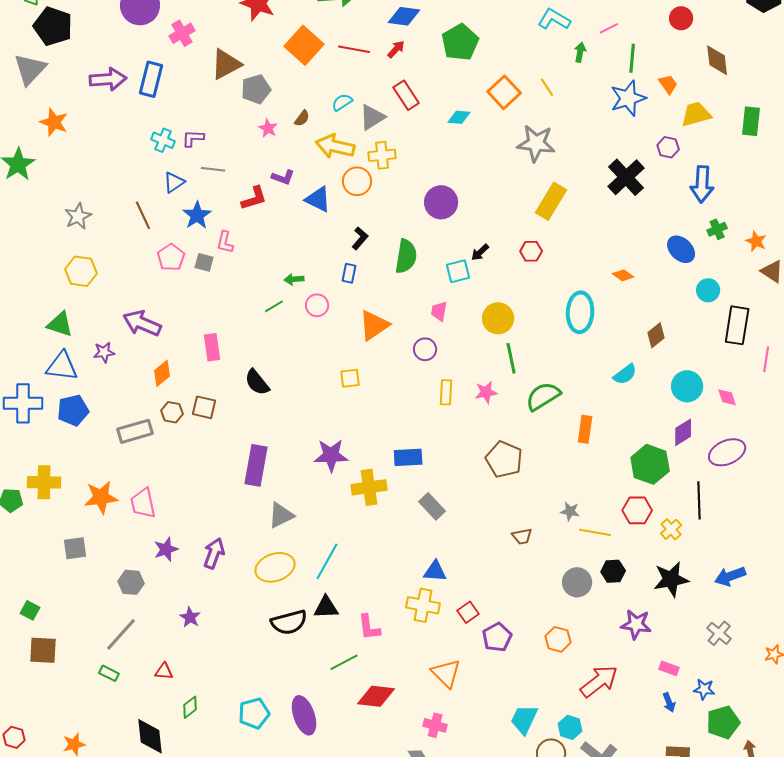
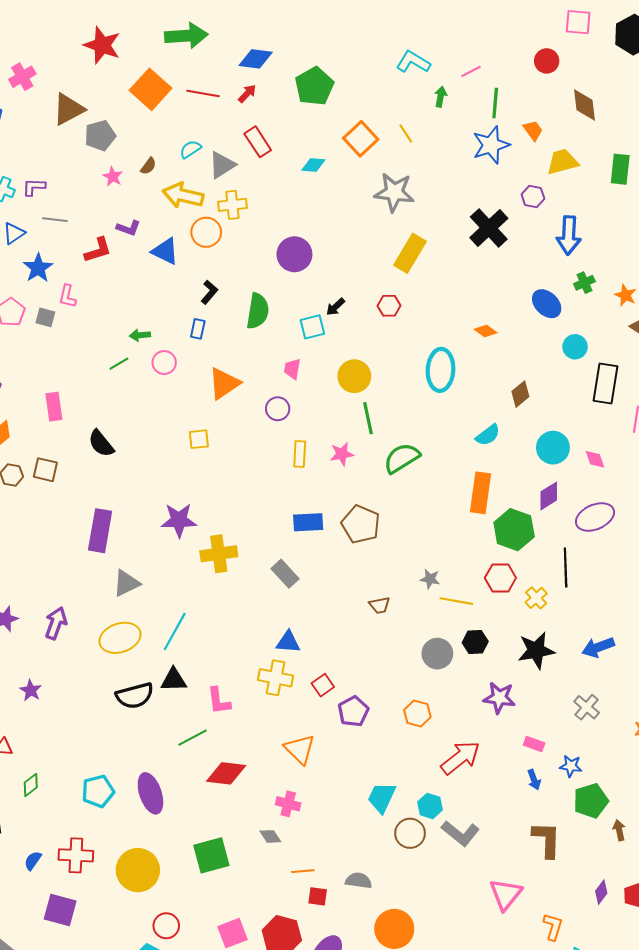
orange rectangle: (585, 429) -> (480, 493), moved, size x1.4
blue rectangle: (408, 457) -> (308, 522), moved

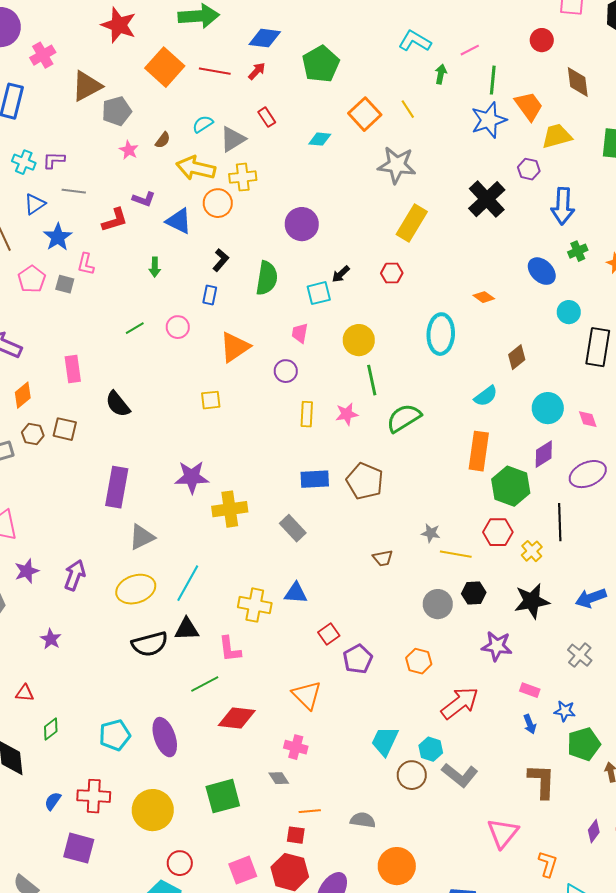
orange trapezoid: (533, 130) -> (529, 106), size x1.5
red rectangle: (258, 142) -> (267, 117), size x0.7
green arrow: (140, 335) -> (155, 267), moved, turned -84
yellow cross: (276, 678) -> (255, 605), moved
red square: (318, 896) -> (296, 835), moved

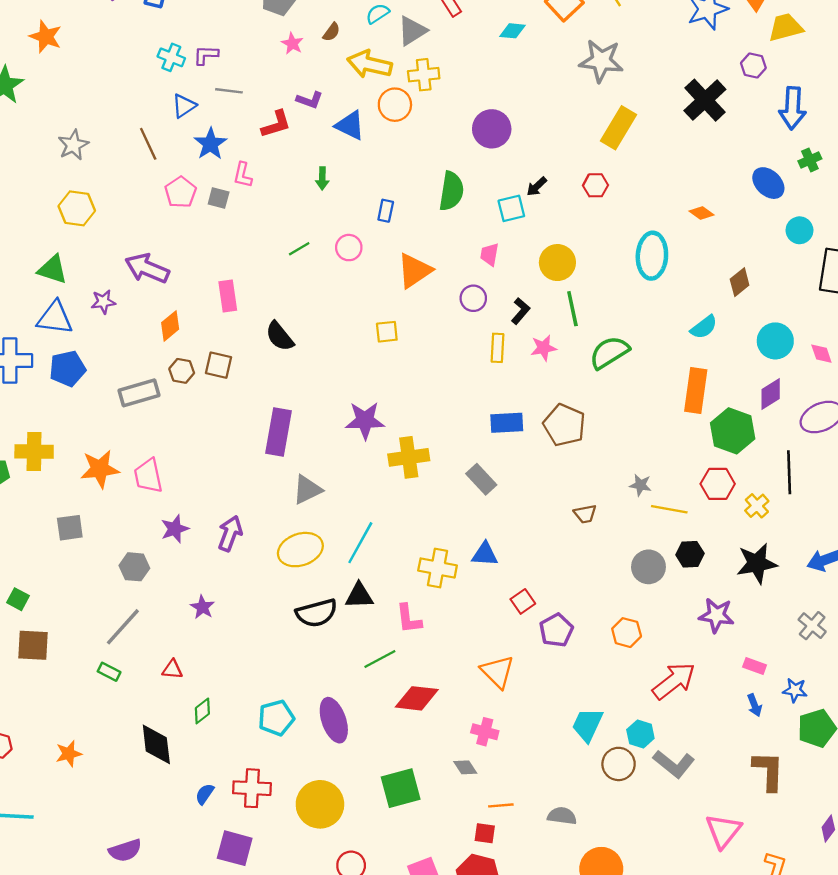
black L-shape: (221, 260) -> (521, 311), moved

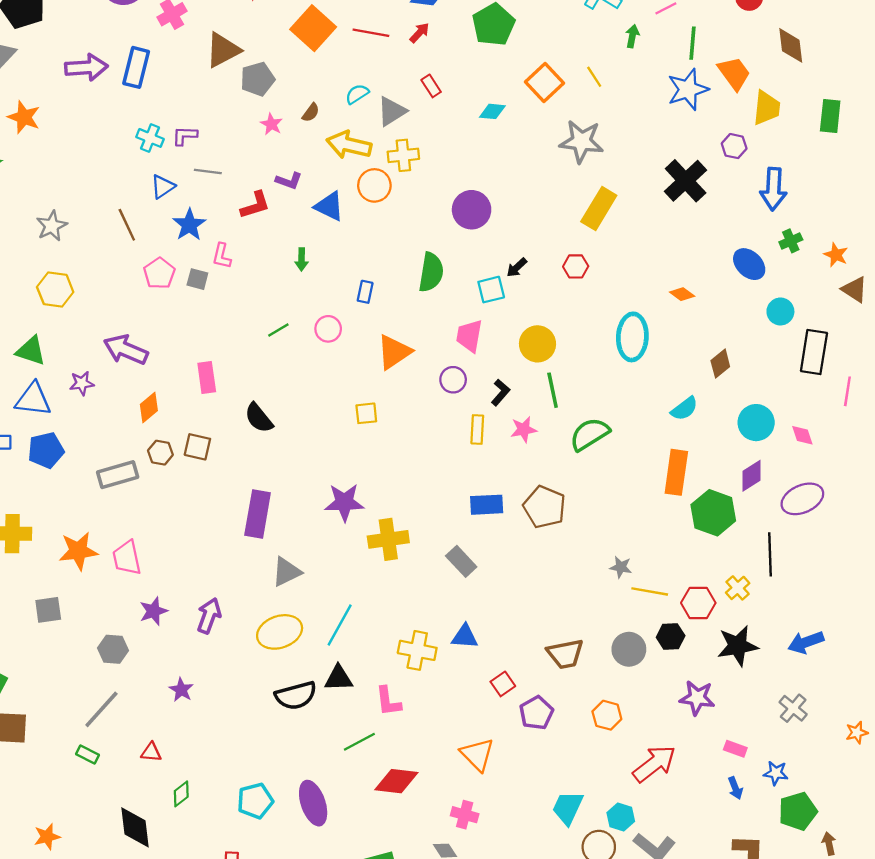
yellow trapezoid: (786, 27) -> (767, 108), turned 111
pink trapezoid: (489, 254) -> (469, 336), size x1.4
red hexagon: (718, 484) -> (698, 603), moved
brown trapezoid: (585, 514) -> (565, 654), moved, size x1.6

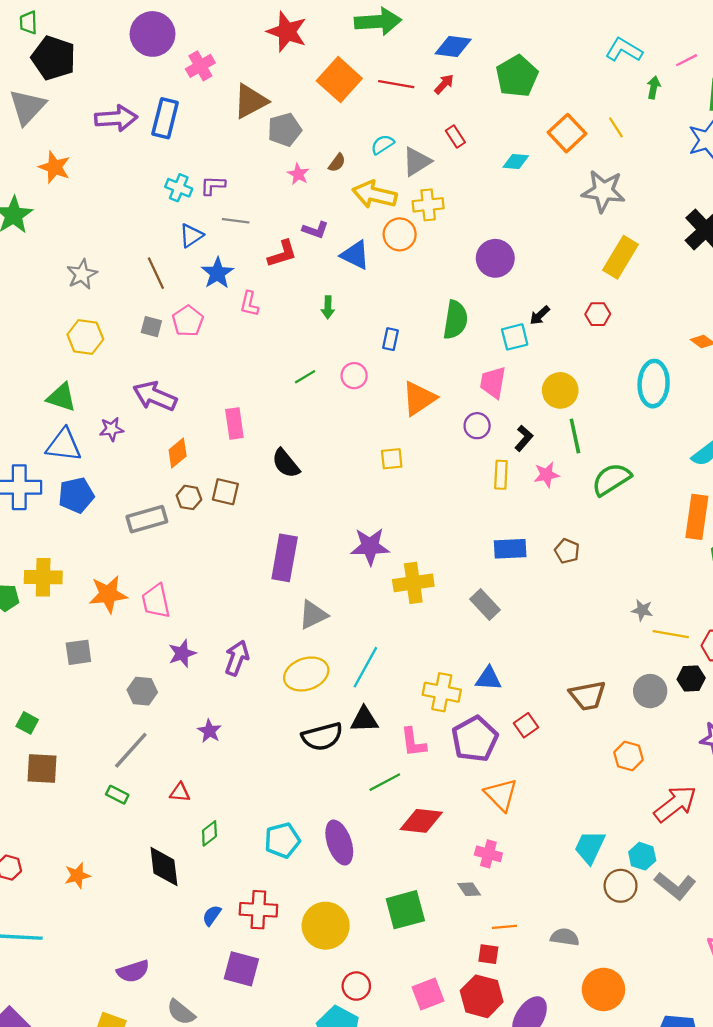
gray square: (197, 279) -> (151, 327), moved
brown pentagon: (544, 507) -> (567, 551), size x0.6
purple pentagon: (536, 713) -> (475, 739), moved, size x1.4

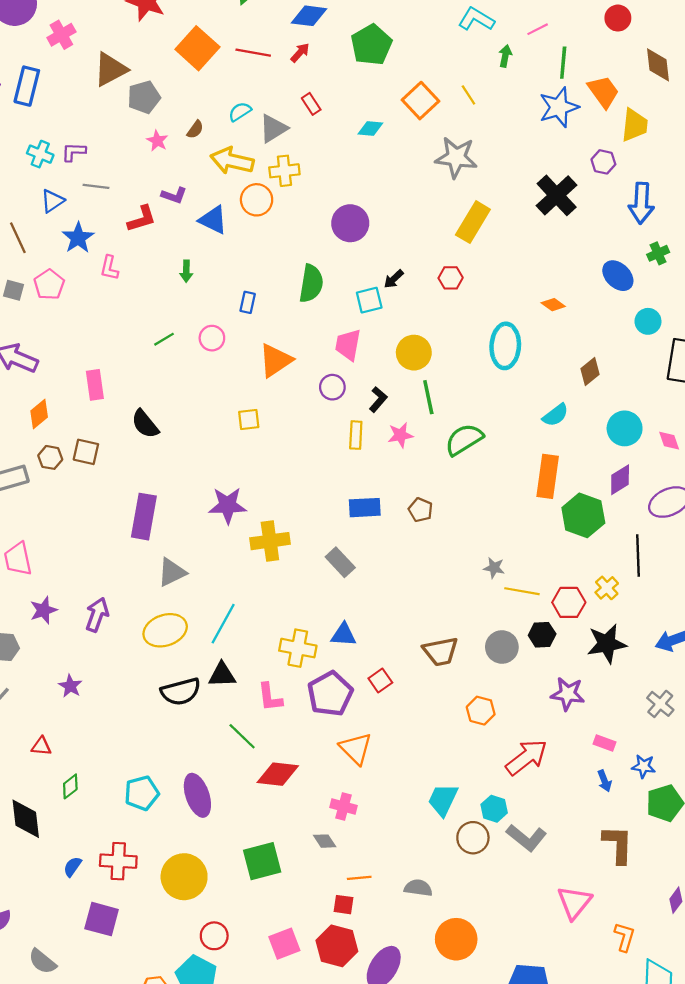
green line: (385, 782) -> (242, 736), turned 72

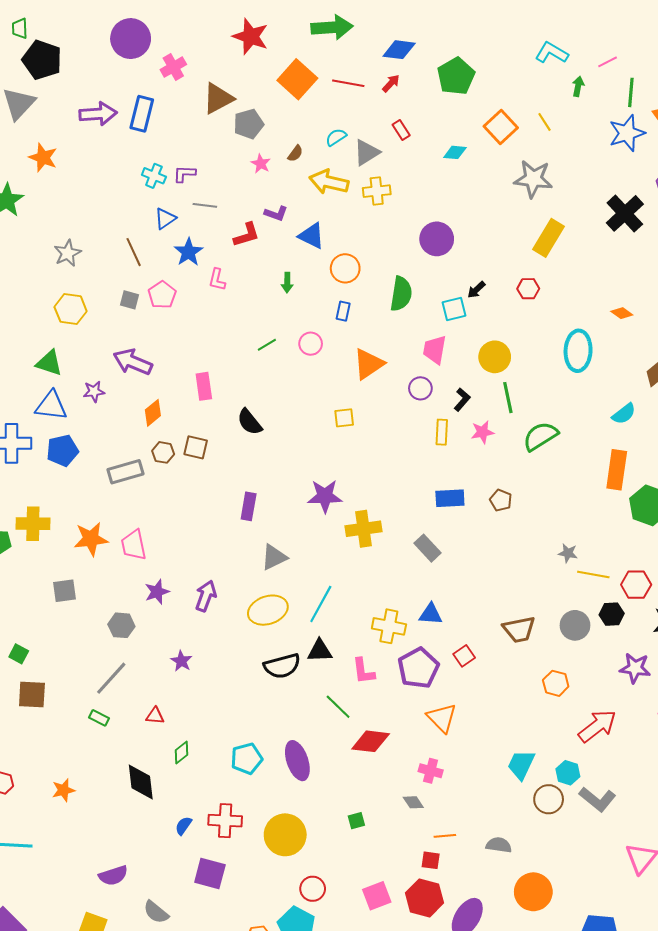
orange circle: (257, 200) -> (345, 268), moved
purple rectangle: (144, 517) -> (249, 506), size x0.7
green square: (262, 861) -> (356, 821), size x0.5

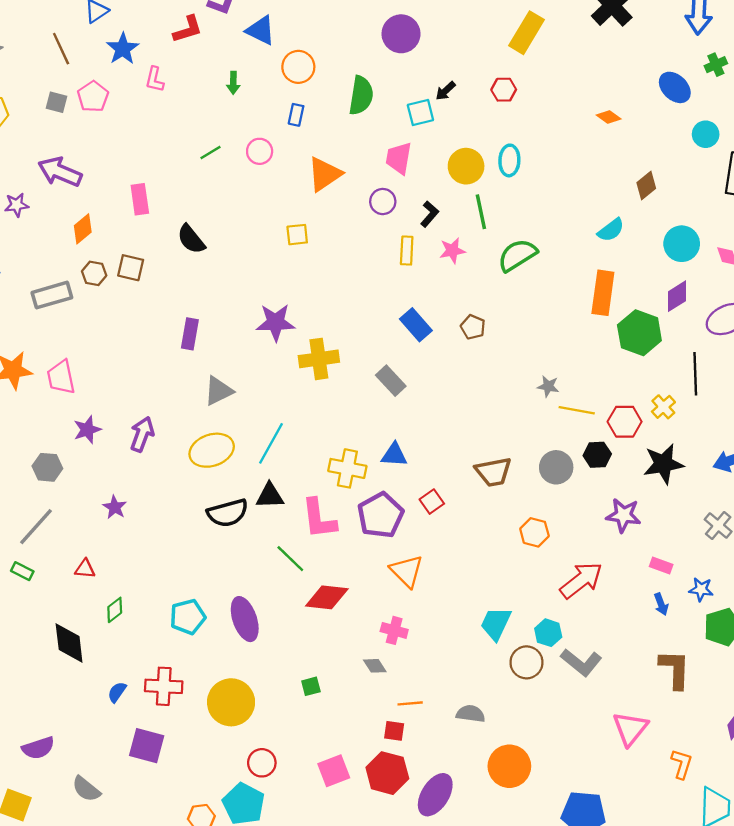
cyan ellipse: (578, 351) -> (509, 160), moved, size x0.7
blue rectangle: (450, 498) -> (416, 325), turned 52
pink L-shape: (363, 671) -> (319, 519), size x1.4

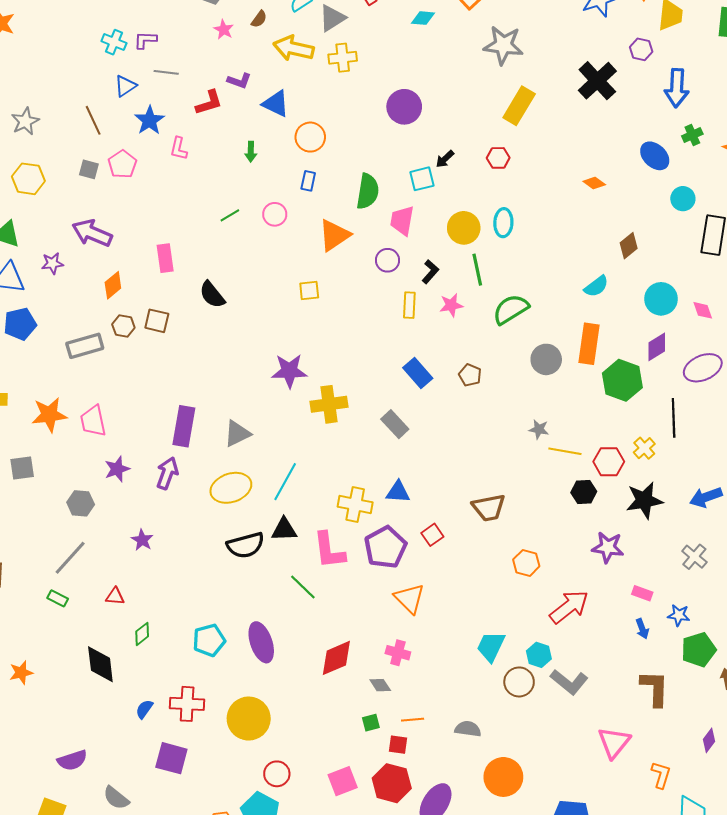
green semicircle: (361, 95) -> (368, 191), moved
purple rectangle: (190, 334) -> (184, 426), moved, size x1.4
gray circle: (556, 467) -> (546, 359), moved
red diamond: (327, 597) -> (336, 658), moved, turned -30
green square: (311, 686) -> (371, 723), moved

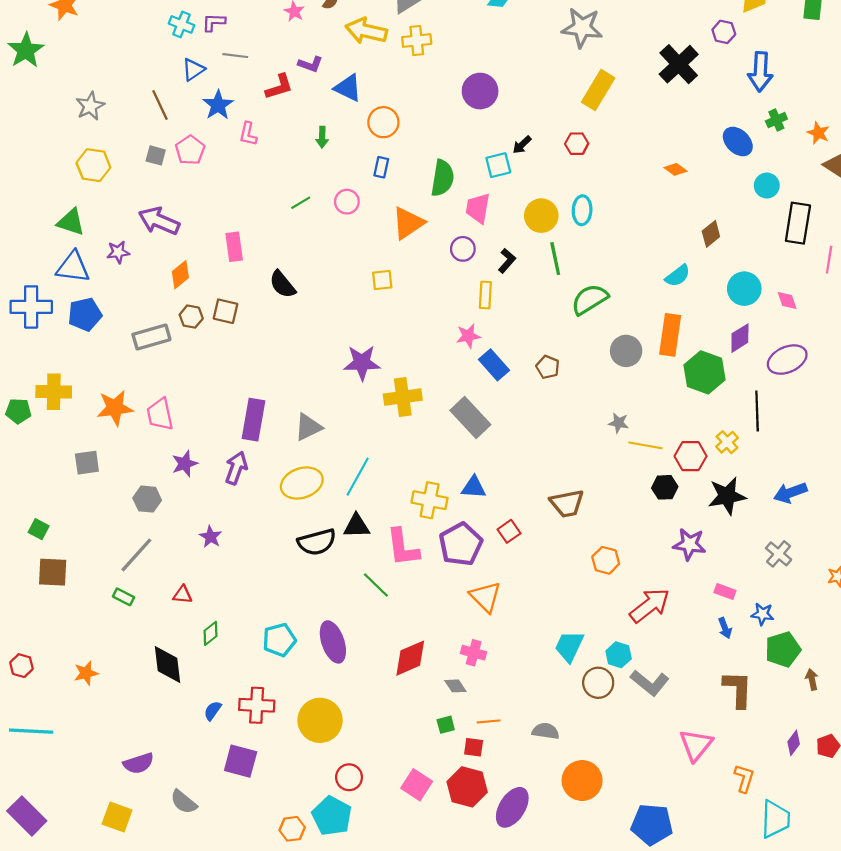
pink star: (451, 305) -> (468, 336), moved
gray rectangle: (395, 424) -> (470, 417), size x1.4
pink square: (343, 781) -> (417, 785), turned -36

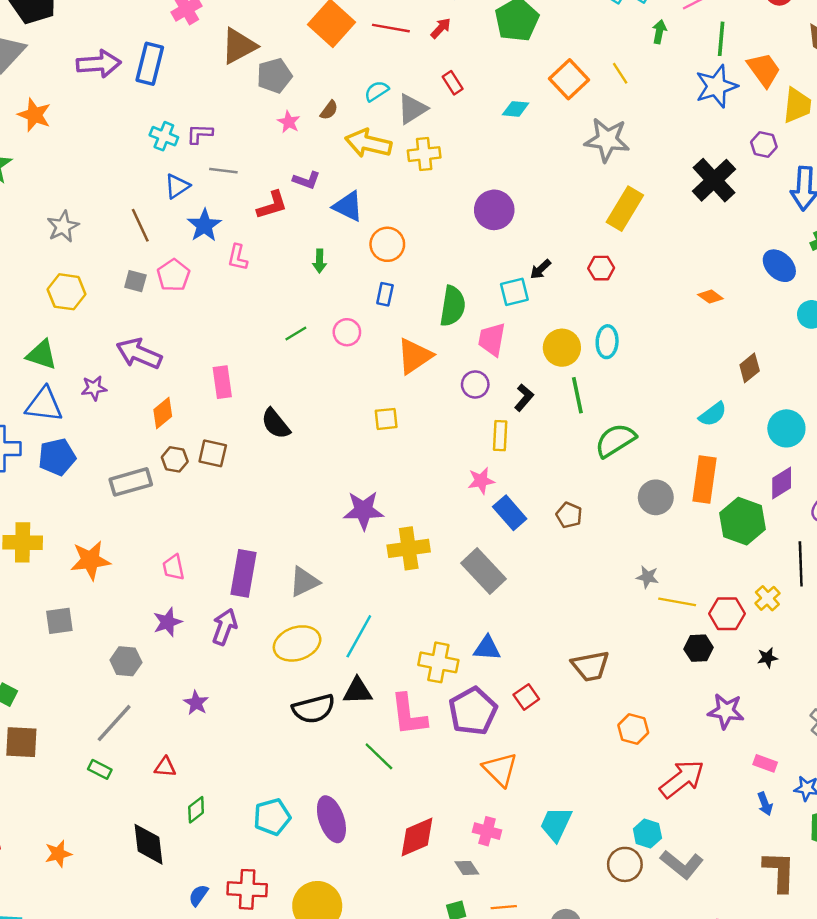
pink trapezoid: (160, 414) -> (173, 567), moved, size x0.7
black star: (727, 496) -> (767, 658), size x0.5
cyan trapezoid: (569, 646) -> (556, 824), moved

